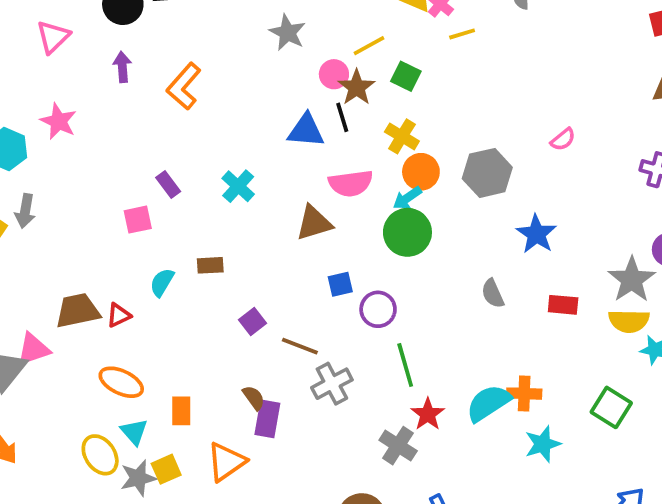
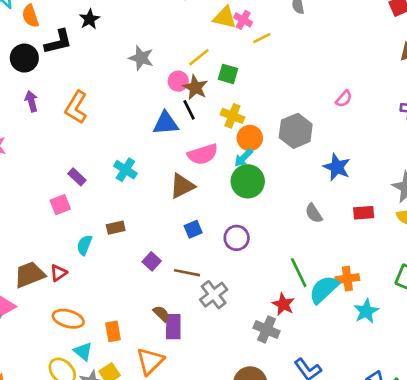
blue square: (340, 284) -> (193, 229), moved
green line: (405, 365) -> (299, 273), moved

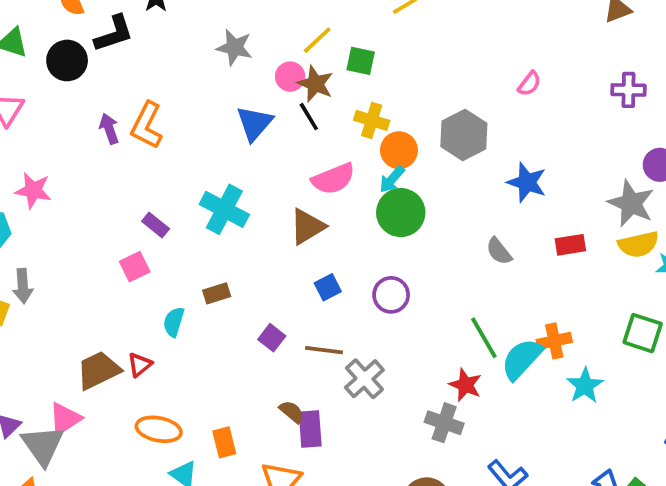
purple arrow: (31, 101) -> (109, 129), moved
blue triangle: (166, 123) -> (255, 123), moved, turned -40
cyan cross: (125, 170) -> (224, 209), size x1.4

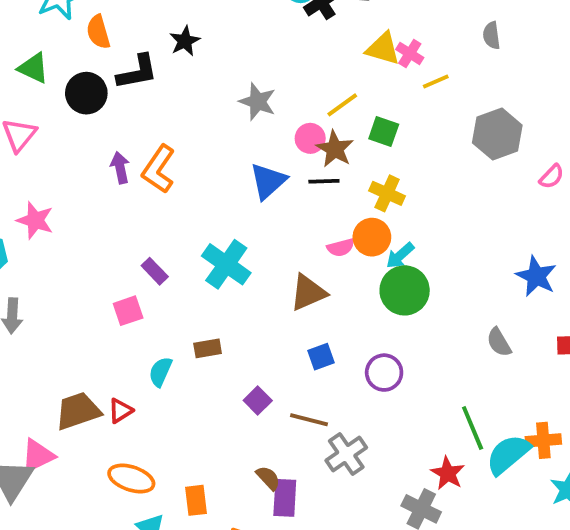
black line: (309, 117) -> (324, 181), turned -68
gray hexagon: (464, 135) -> (497, 134), moved
orange circle: (399, 150) -> (372, 237), moved
pink semicircle: (333, 179) -> (341, 247), size x0.6

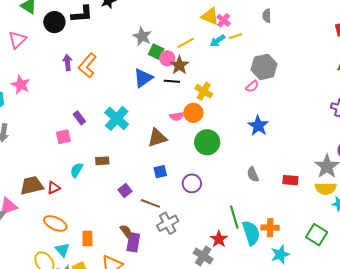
green square: (384, 132) -> (156, 52), moved
pink semicircle: (552, 177) -> (252, 86), moved
cyan arrow: (400, 256) -> (217, 41), moved
blue star: (536, 276) -> (258, 126), moved
cyan semicircle: (508, 454) -> (251, 233), turned 105

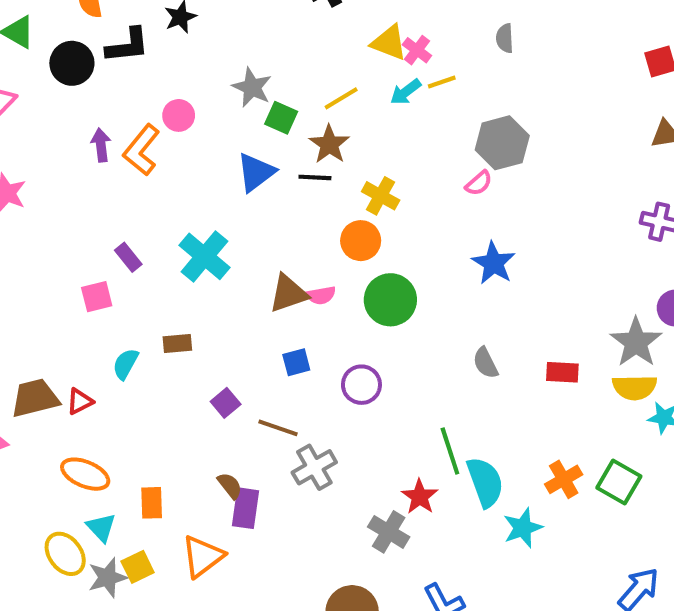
pink circle: (167, 58) -> (179, 115), moved
pink semicircle: (177, 116) -> (321, 295), moved
orange cross: (270, 228) -> (564, 479), moved, turned -30
cyan star: (280, 254) -> (523, 528), moved

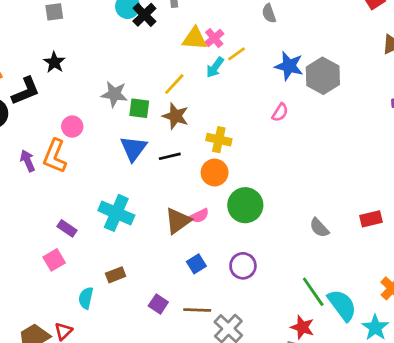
pink cross: (417, 50) -> (214, 38), turned 30
gray hexagon: (502, 143) -> (323, 76), moved
black line: (315, 177) -> (170, 156), moved
blue star: (494, 263) -> (289, 66), moved

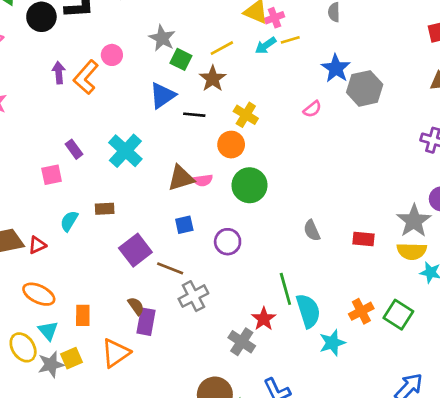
purple square: (158, 304) -> (135, 250), size x1.6

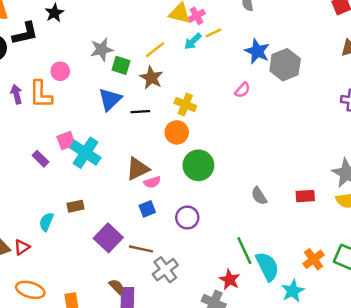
gray star: (162, 38) -> (102, 50), turned -30
orange L-shape: (86, 77) -> (41, 94), turned -32
pink square: (52, 175) -> (66, 141), moved
pink semicircle: (203, 180) -> (152, 182), moved

